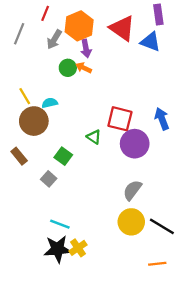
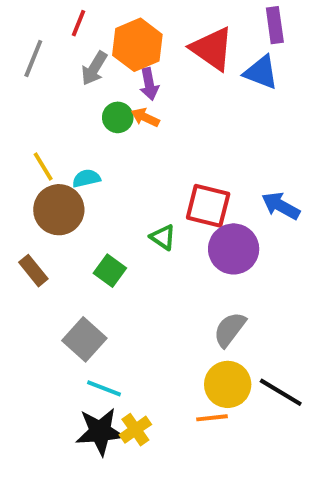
blue arrow: (162, 119) -> (281, 206), turned -40
gray square: (49, 179) -> (84, 339), moved, size x1.5
orange line: (157, 264) -> (212, 418), moved

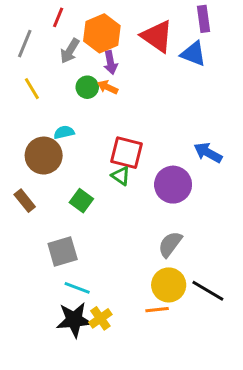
yellow line: (43, 167) -> (32, 89), moved
red square: (208, 206) -> (127, 153), moved
gray square: (84, 339) -> (63, 251), turned 32

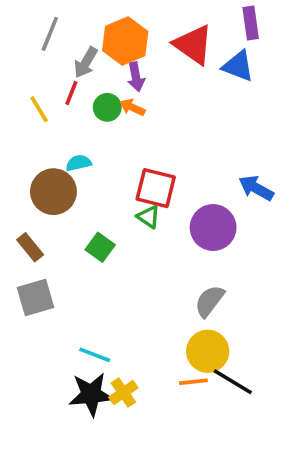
red line: (58, 17) -> (71, 93), moved
gray line: (25, 44) -> (50, 34), moved
gray square: (63, 251) -> (36, 297), moved
black line: (208, 291) -> (233, 382), moved

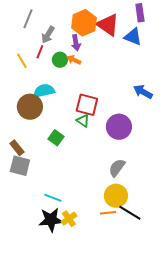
orange hexagon: (125, 41) -> (84, 23), moved
cyan semicircle: (79, 163) -> (44, 91), size x1.5
blue arrow: (256, 188) -> (143, 92), moved
brown rectangle: (30, 247) -> (17, 148), moved
gray square: (36, 297) -> (20, 166), turned 30

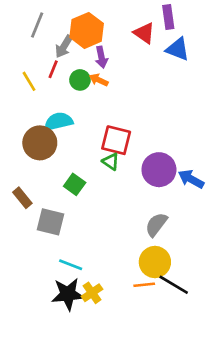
purple rectangle: (140, 13) -> (168, 17), moved
orange hexagon: (84, 23) -> (87, 30), moved
red triangle: (108, 25) -> (144, 33), size x0.7
blue arrow: (143, 92) -> (191, 179), moved
gray square: (20, 166) -> (51, 222), moved

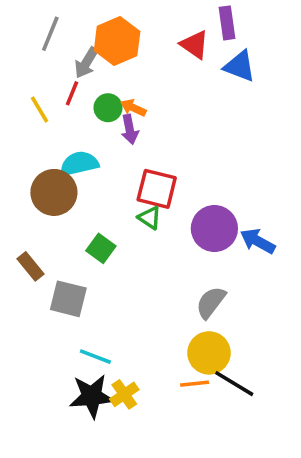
purple arrow: (101, 57) -> (130, 129), moved

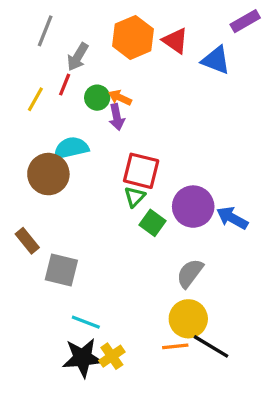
purple rectangle: (227, 23) -> (245, 21), moved, turned 68
orange hexagon: (117, 41) -> (133, 37), moved
yellow line: (40, 110) -> (35, 99), turned 60
green triangle: (149, 218) -> (135, 197), turned 40
green square: (101, 248) -> (152, 223), moved

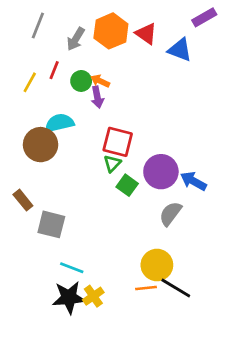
gray arrow: (78, 57) -> (76, 39), moved
gray semicircle: (190, 273) -> (170, 214), moved

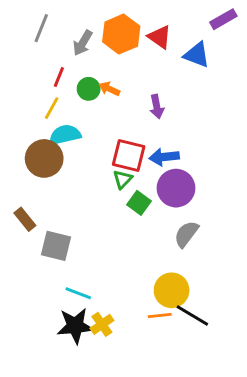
yellow line: (30, 82) -> (52, 108), moved
purple arrow: (97, 97) -> (157, 107), moved
blue arrow: (193, 181) -> (164, 157), moved, turned -35

